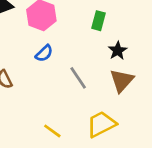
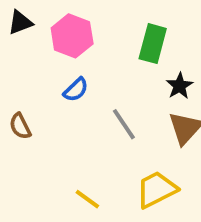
green rectangle: (99, 21) -> (153, 44), size x1.4

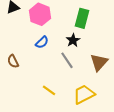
black star: (180, 86) -> (73, 40), moved
yellow line: (87, 199) -> (49, 90), moved

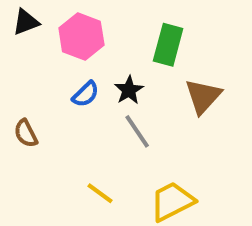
black star: (73, 40) -> (129, 90), moved
brown triangle: (99, 62) -> (203, 96), moved

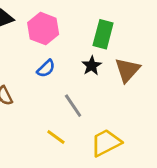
black star: (129, 90) -> (92, 66), moved
gray line: (137, 131) -> (73, 106), moved

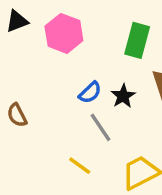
black star: (92, 66) -> (123, 96), moved
blue semicircle: (46, 69) -> (90, 93), moved

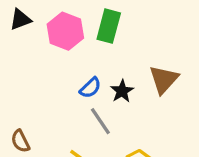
green rectangle: (137, 40) -> (109, 26), moved
brown semicircle: (17, 115) -> (20, 141), moved

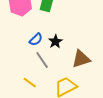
brown triangle: (164, 79) -> (81, 59), moved, turned 30

